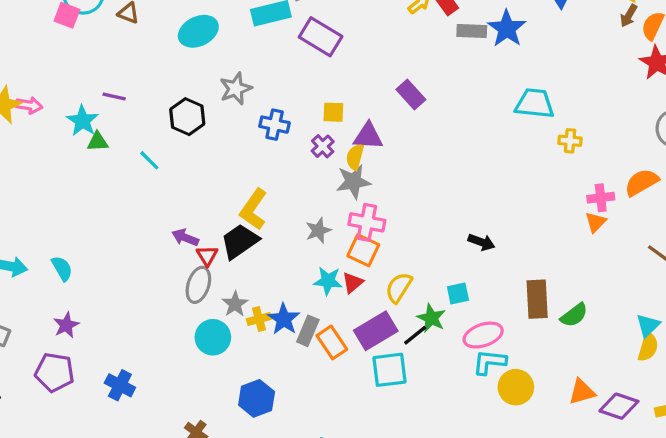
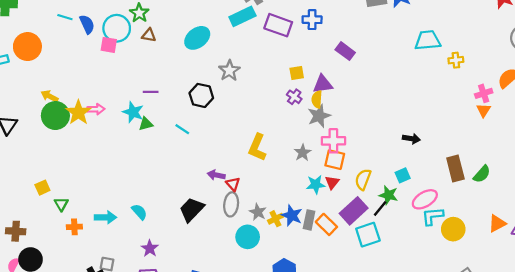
blue cross: (275, 125) -> (312, 20), moved
black trapezoid: (240, 241) -> (192, 210), moved

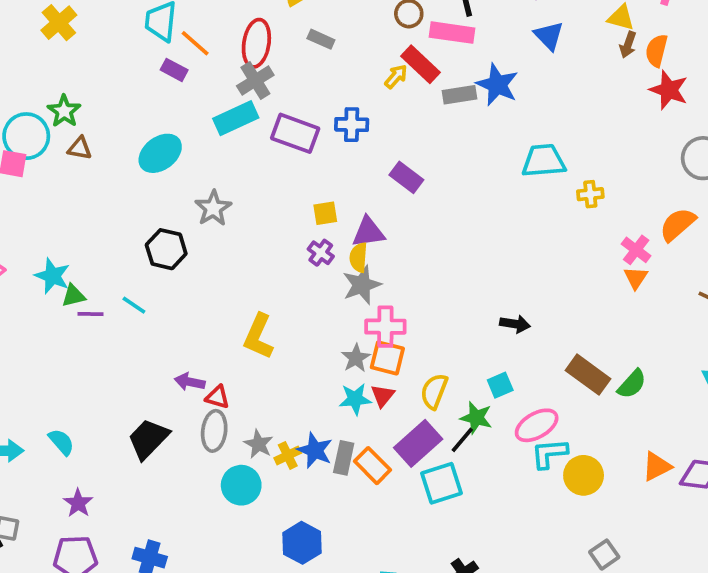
purple line: (151, 92) -> (90, 314), moved
pink cross: (484, 93) -> (636, 250), turned -35
gray star: (303, 153) -> (356, 358), moved
brown rectangle: (455, 169) -> (588, 375), turned -40
red triangle: (233, 184) -> (218, 397), turned -32

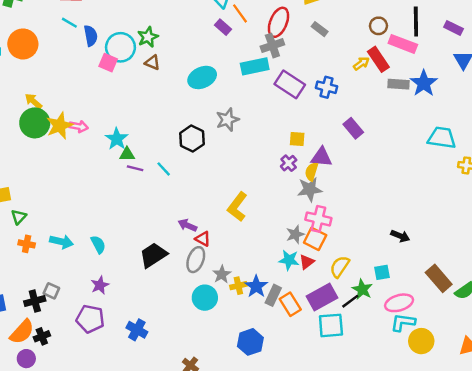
blue hexagon: (302, 543) -> (250, 342), moved

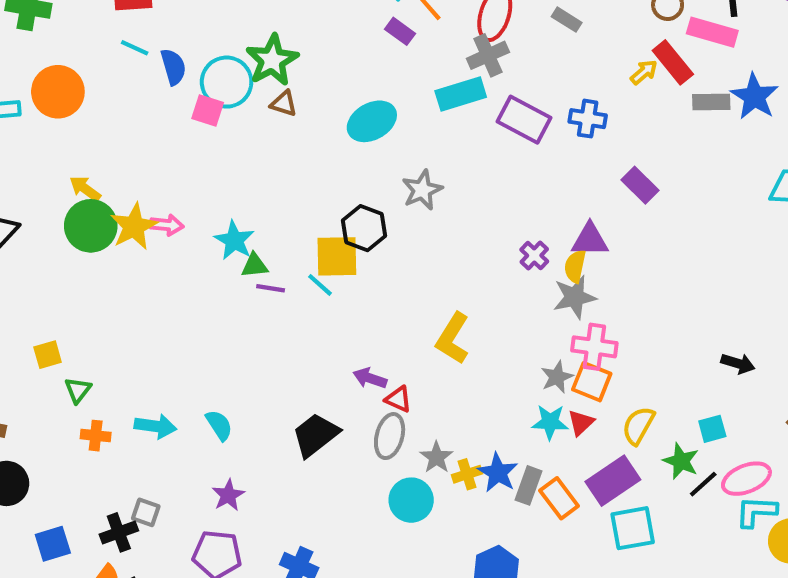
green star: (148, 37) -> (272, 60), size x1.4
yellow square: (297, 139) -> (337, 256), moved, size x1.6
black line: (350, 301) -> (703, 484), moved

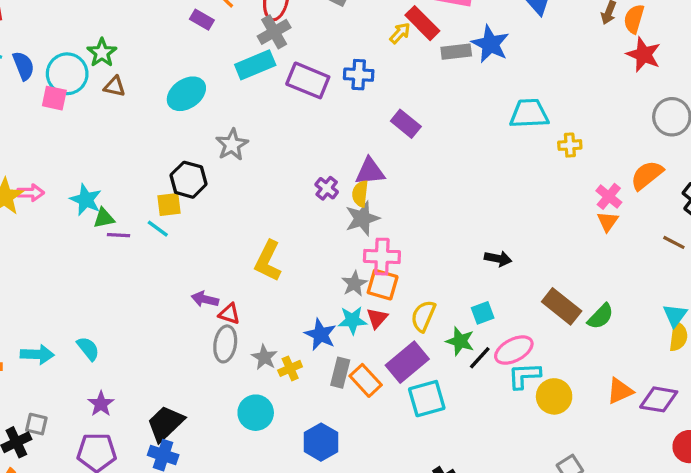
green star: (272, 60) -> (102, 53), size x0.7
yellow square: (337, 256) -> (169, 204), size x0.7
black trapezoid: (316, 435) -> (165, 423), moved
blue star: (498, 473) -> (320, 334), moved
cyan circle: (411, 500) -> (256, 413), moved

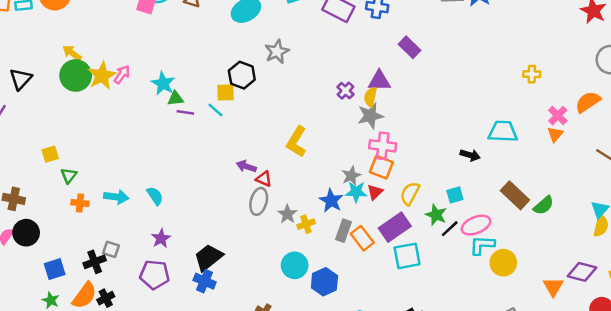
cyan trapezoid: (529, 114) -> (503, 131), moved
pink arrow: (31, 193) -> (122, 74), turned -60
gray star: (354, 284) -> (351, 176), moved
orange triangle: (620, 391) -> (553, 287), moved, turned -40
cyan circle: (256, 413) -> (295, 265), moved

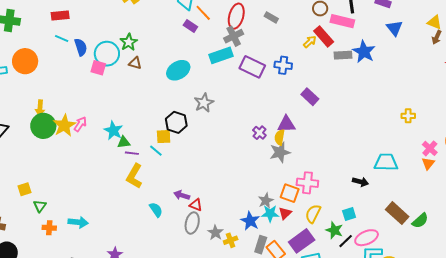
yellow arrow: (72, 53) -> (40, 108), turned -119
yellow L-shape: (296, 142) -> (134, 176), moved
pink cross: (383, 146) -> (307, 183), moved
cyan semicircle: (155, 196) -> (156, 210), moved

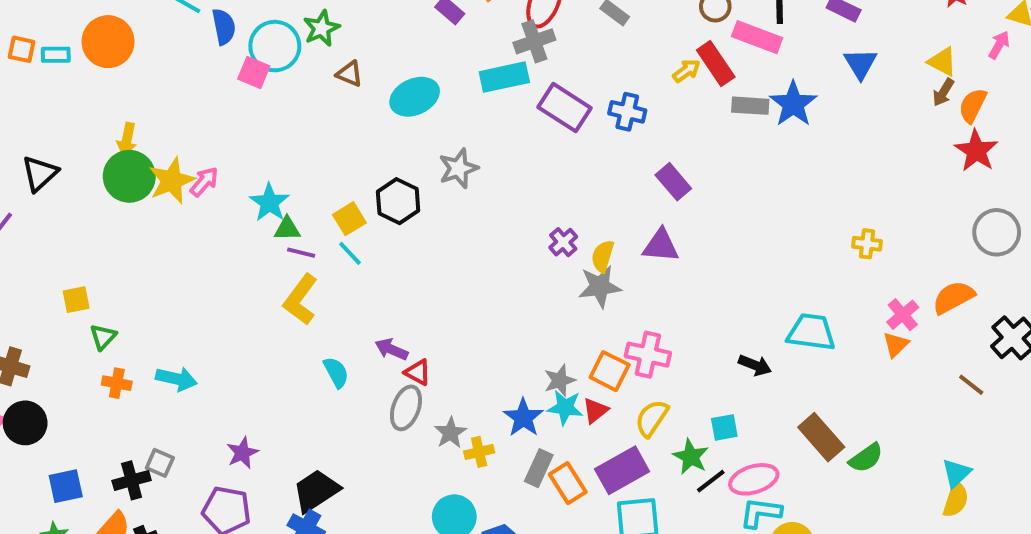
brown triangle: (135, 63) -> (350, 74), moved
purple triangle: (286, 124) -> (661, 246), moved
yellow square: (164, 137) -> (349, 219), moved, turned -35

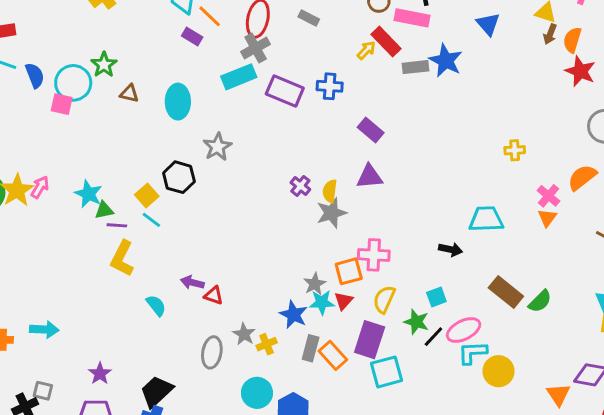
cyan ellipse: (415, 97) -> (178, 102), turned -56
orange square: (610, 371) -> (349, 271), turned -32
gray ellipse: (406, 408) -> (212, 352), moved
purple rectangle: (622, 470) -> (370, 340), turned -33

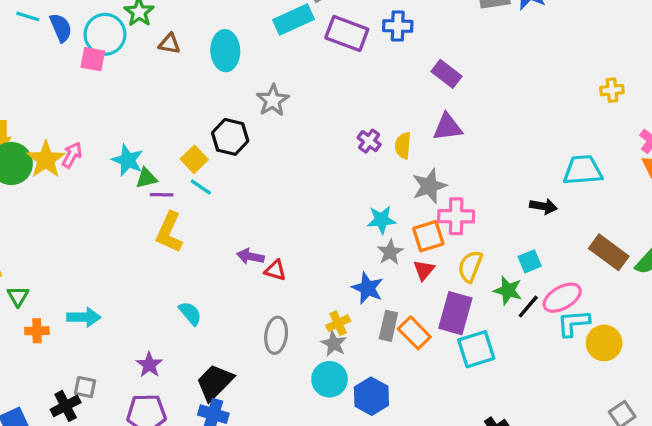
gray star: (331, 213) -> (429, 186), moved
cyan star: (322, 302) -> (381, 220), moved
cyan semicircle: (156, 305) -> (190, 313), moved
gray star: (244, 334) -> (334, 344), moved

